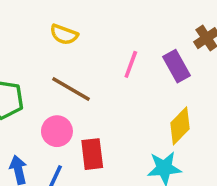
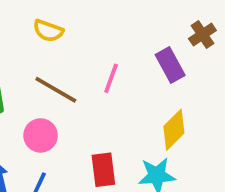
pink line: (131, 64) -> (111, 78), moved
red rectangle: (92, 154) -> (103, 170), moved

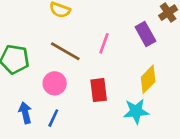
red rectangle: (103, 170) -> (99, 90), moved

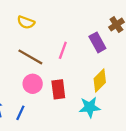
pink circle: (55, 83) -> (33, 84), moved

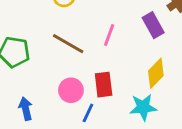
pink circle: (33, 84) -> (71, 90), moved
blue line: (20, 113) -> (88, 113), moved

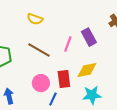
purple rectangle: (153, 25) -> (89, 37), moved
yellow diamond: (156, 73) -> (87, 70), moved, turned 35

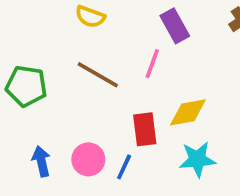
purple rectangle: (89, 37) -> (175, 26), moved
pink circle: (41, 83) -> (88, 159), moved

